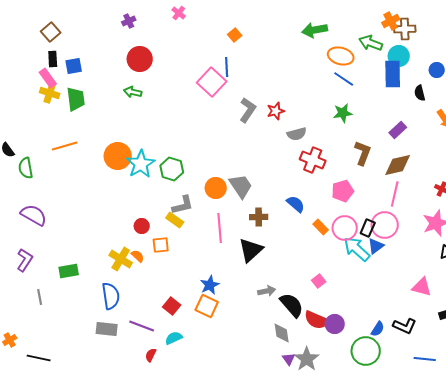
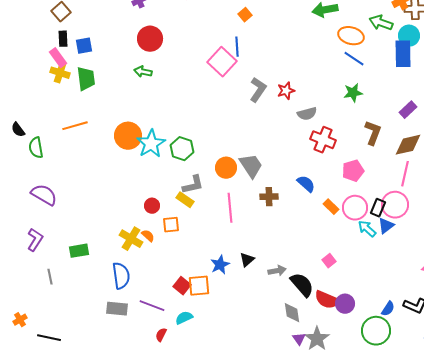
cyan arrow: (357, 249) -> (367, 229), size x0.7
black triangle: (251, 250) -> (247, 260), moved, size x0.6
orange square: (207, 306) -> (199, 286), moved, turned -30

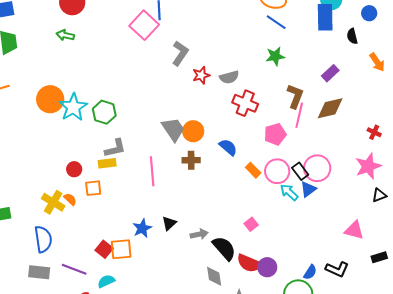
red star: (286, 91) -> (201, 75), moved
orange circle: (226, 168) -> (193, 131), moved
pink line: (405, 174) -> (299, 115), moved
yellow rectangle: (185, 200) -> (107, 163), turned -42
black rectangle: (378, 208) -> (300, 171), turned -60

